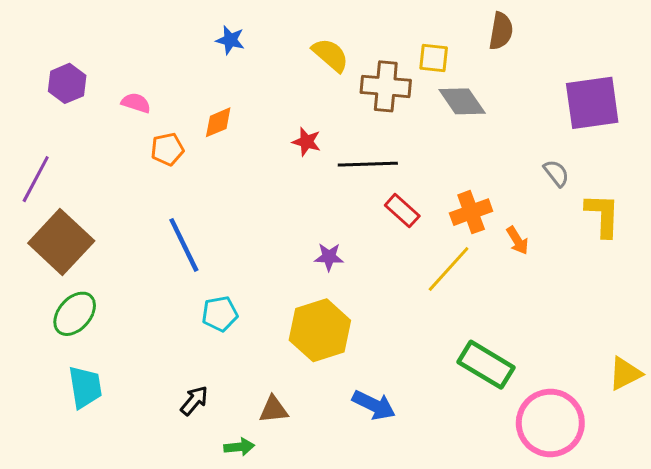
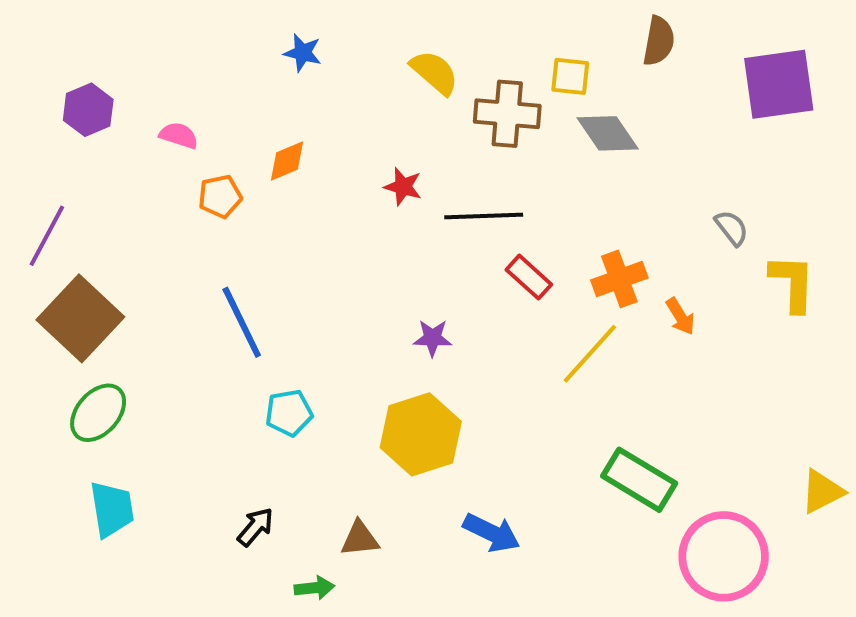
purple square: (592, 103) -> (779, 84), moved

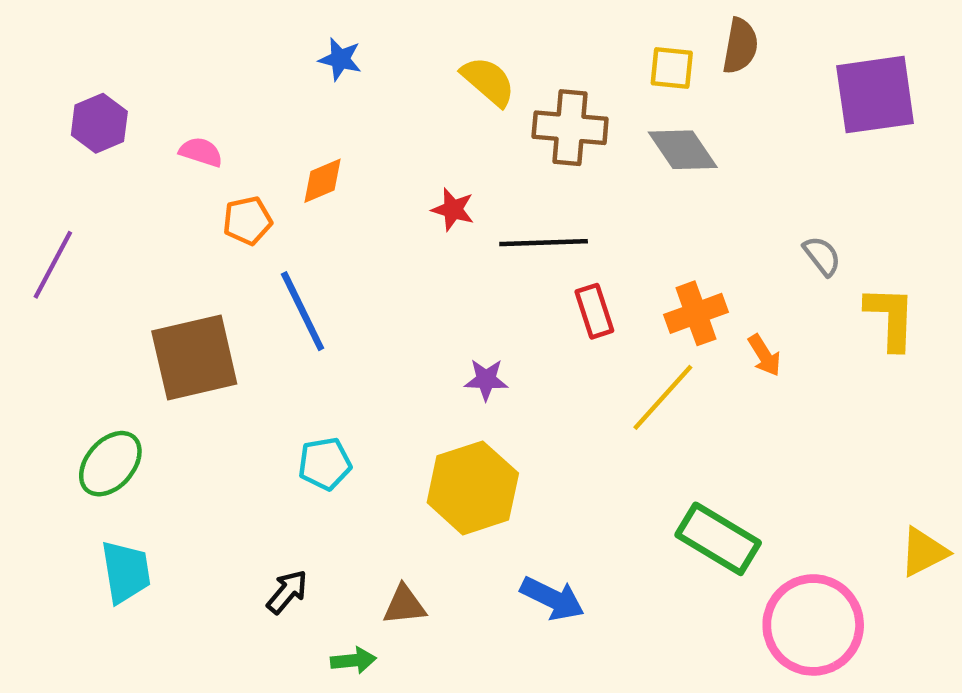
yellow square: (570, 76) -> (672, 68), moved
red rectangle: (529, 277) -> (594, 311), turned 30
brown square: (80, 318) -> (194, 358), moved, turned 34
blue line: (242, 322) -> (303, 311), moved

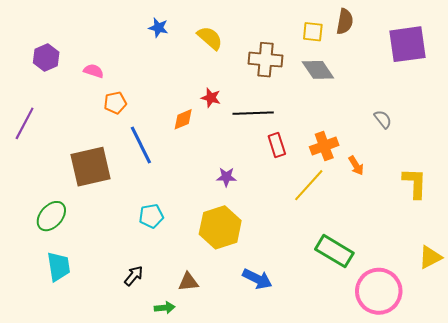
yellow semicircle: (488, 81) -> (210, 38), moved
orange diamond: (323, 181) -> (183, 119), moved
yellow L-shape: (891, 318) -> (415, 183), moved

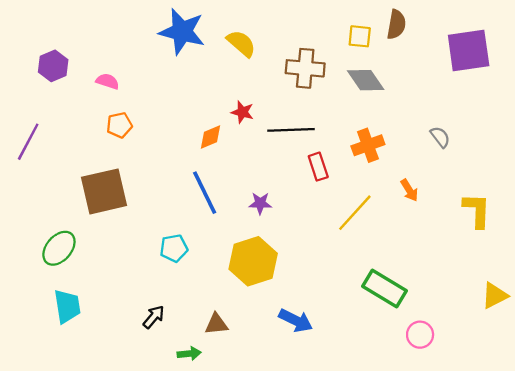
blue star: (158, 28) -> (182, 32), size x2.0
orange pentagon: (115, 103) -> (119, 125), moved
blue line: (141, 145) -> (205, 193), moved
orange cross: (324, 146) -> (368, 145), moved
pink circle: (379, 291) -> (420, 335), moved, size x0.5

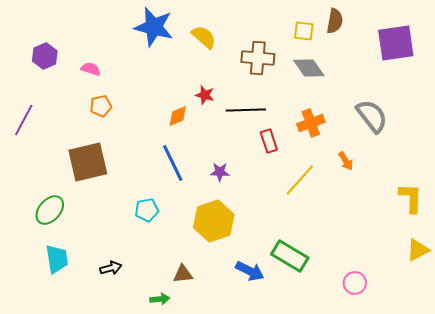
gray semicircle: (440, 137) -> (372, 116), size x1.8
yellow L-shape: (477, 210) -> (411, 198), moved
green rectangle: (385, 288) -> (290, 256), moved
black arrow: (154, 317) -> (111, 268), moved, turned 35

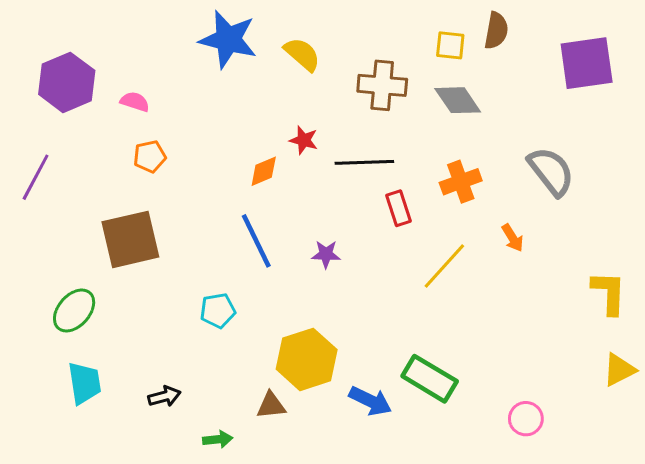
purple hexagon: (45, 56) -> (67, 82), size x1.5
yellow hexagon: (214, 221) -> (307, 359), moved
green arrow: (160, 299) -> (218, 439), moved

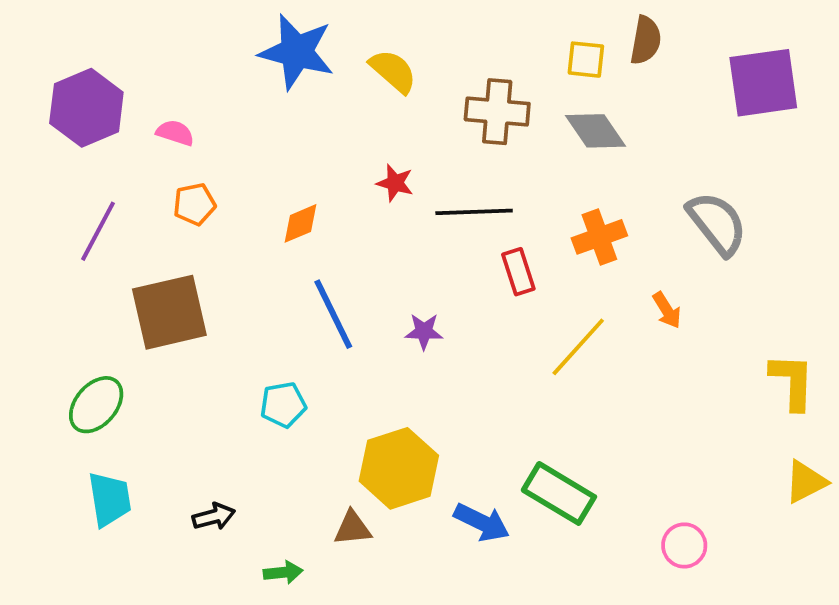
orange diamond: (264, 171) -> (301, 223), moved
purple line: (36, 177) -> (98, 231), moved

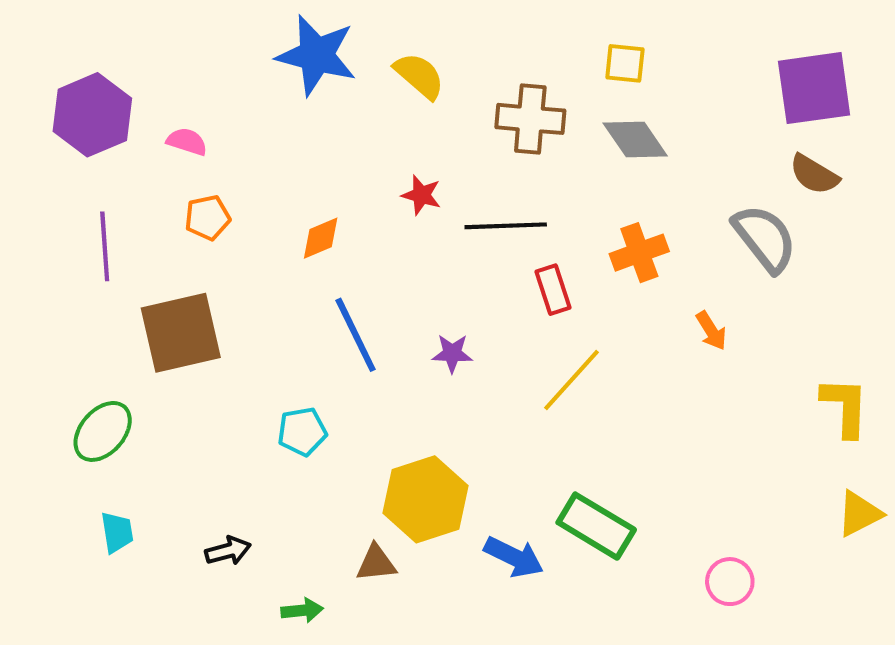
brown semicircle: (646, 40) -> (814, 174), moved, turned 111
purple line: (98, 231) -> (105, 246), turned -32
yellow line: (578, 347) -> (571, 380), moved
cyan trapezoid: (110, 499) -> (117, 532), size x0.7

